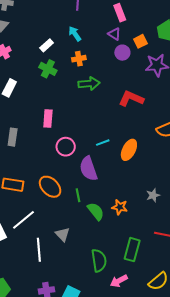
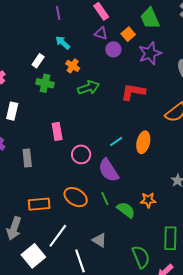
orange cross: (79, 59) -> (73, 66), turned -32

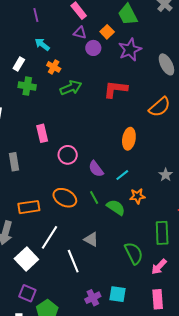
cyan line: (116, 142) -> (122, 175), moved
purple semicircle: (108, 170) -> (96, 169), size x0.7

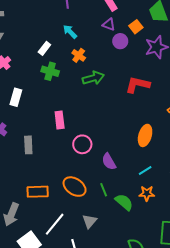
cyan line: (122, 175) -> (145, 170), moved
gray triangle: (91, 239) -> (90, 221), moved, turned 35

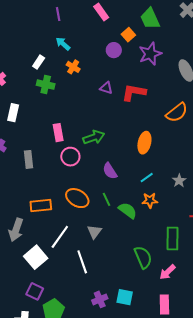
purple triangle: (109, 24) -> (106, 88), moved
green arrow: (93, 78) -> (94, 137), moved
pink circle: (82, 144) -> (70, 157), moved

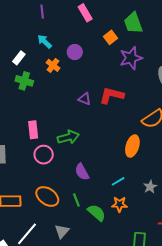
purple circle: (114, 50) -> (75, 52), moved
purple triangle: (106, 88) -> (85, 99), moved
orange ellipse: (144, 143) -> (132, 146), moved

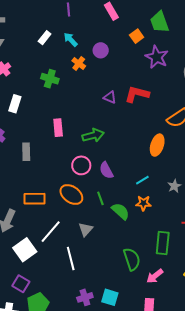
white rectangle: (19, 58) -> (45, 38), moved
purple star: (131, 58) -> (157, 57), turned -30
pink circle: (44, 155) -> (81, 165), moved

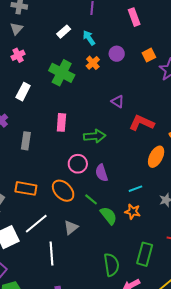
orange square: (137, 36) -> (149, 55), moved
green cross: (50, 79) -> (62, 73), size x1.4
red L-shape: (137, 94) -> (142, 123), moved
green line: (100, 198) -> (91, 199), turned -40

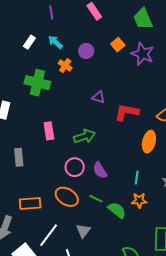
cyan line: (135, 189) -> (137, 178), turned -48

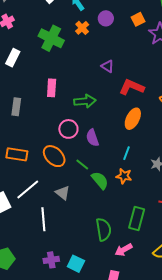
orange ellipse: (149, 142) -> (133, 119), moved
gray triangle: (83, 231) -> (63, 193), turned -42

